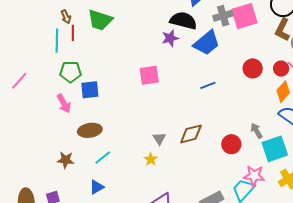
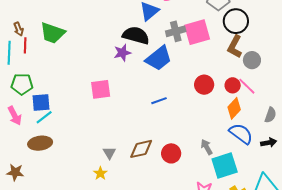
red circle: (231, 144) -> (171, 153), moved
cyan line: (103, 158) -> (44, 117), moved

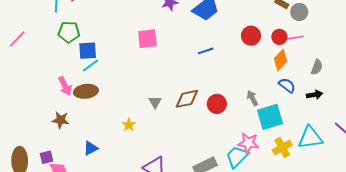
pink line: (247, 86) -> (294, 38), turned -54
pink arrow: (15, 116) -> (65, 86), moved
blue semicircle: (241, 134) -> (287, 85), size x0.7
yellow star: (100, 173) -> (129, 125), moved

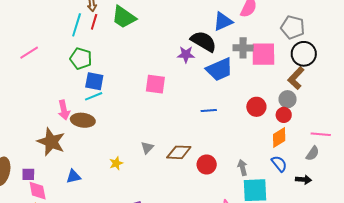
gray circle: (299, 12) -> (288, 99), moved
pink line: (294, 38) -> (321, 134), moved
brown star: (61, 120) -> (51, 142), size x1.6

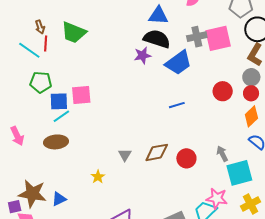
blue triangle: (223, 21) -> (158, 16), moved, turned 40
cyan line: (77, 25) -> (29, 50), turned -60
pink square: (155, 84) -> (81, 95), moved
pink arrow: (64, 110) -> (17, 136), moved
brown star: (51, 142) -> (32, 194), moved

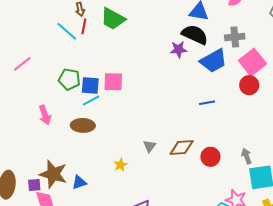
pink square: (218, 38) -> (252, 62), moved, turned -32
green pentagon: (41, 82) -> (69, 79), moved
red circle: (223, 91) -> (249, 85), moved

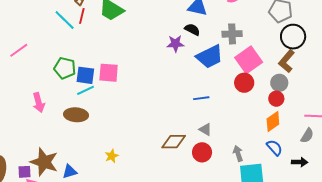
black semicircle: (195, 35) -> (192, 30), size x0.6
gray triangle: (150, 146) -> (205, 129), moved, turned -40

